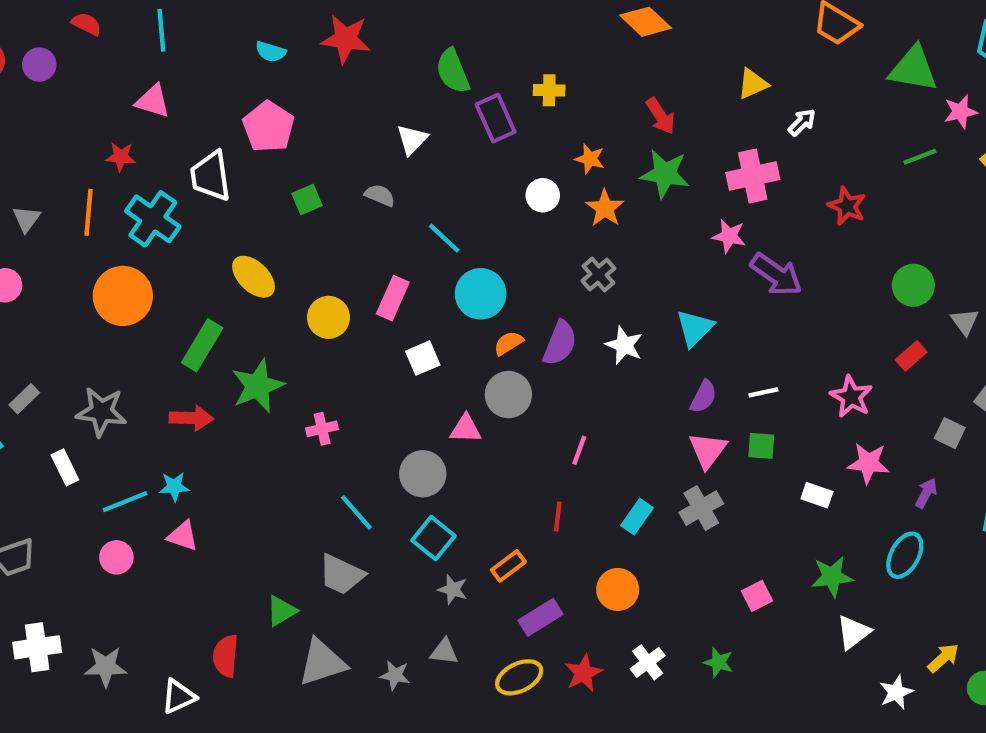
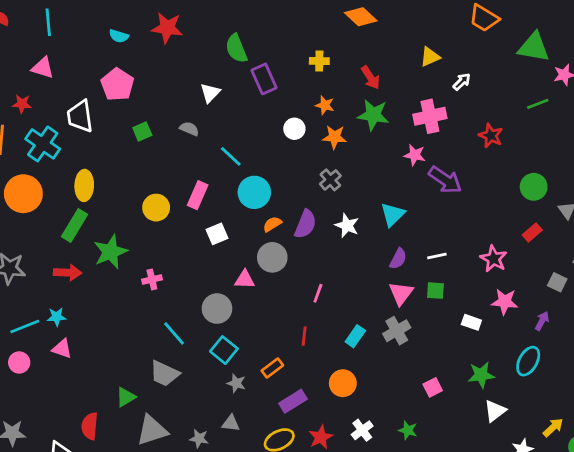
yellow cross: (549, 90) -> (319, 61), moved
orange star: (605, 208) -> (335, 137), turned -30
yellow ellipse: (254, 277) -> (84, 185), moved, turned 48

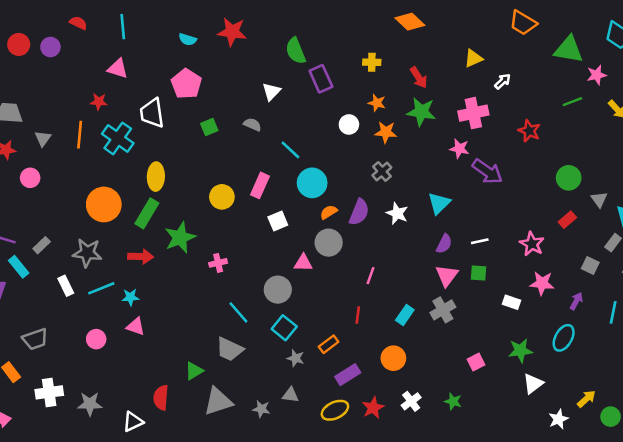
orange circle: (23, 194) -> (104, 204), moved
cyan line: (25, 327) -> (101, 288), moved

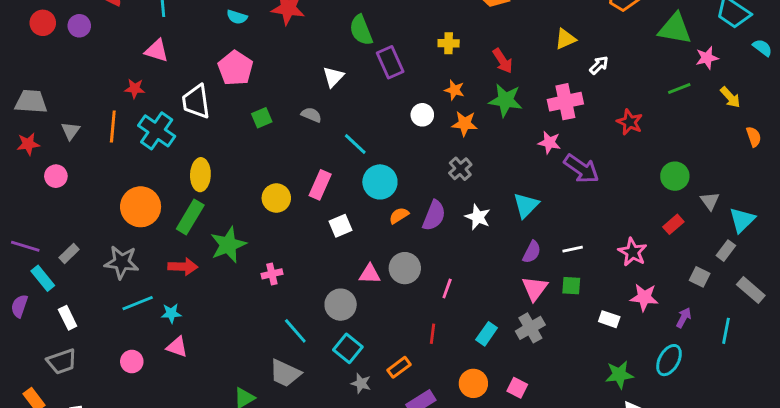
gray circle: (329, 243) -> (405, 268), moved
white rectangle: (66, 286) -> (68, 318), moved
pink square: (476, 362) -> (517, 388), moved, turned -36

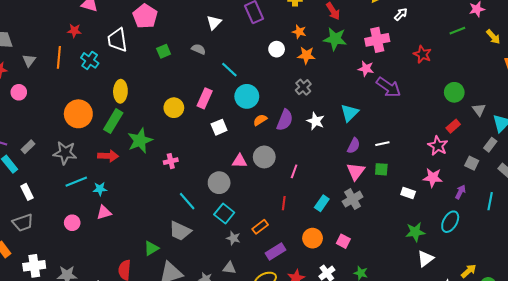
cyan cross: (157, 131) -> (90, 60), size x0.7
pink star: (633, 252) -> (438, 146), moved
pink triangle: (177, 347) -> (104, 212), turned -35

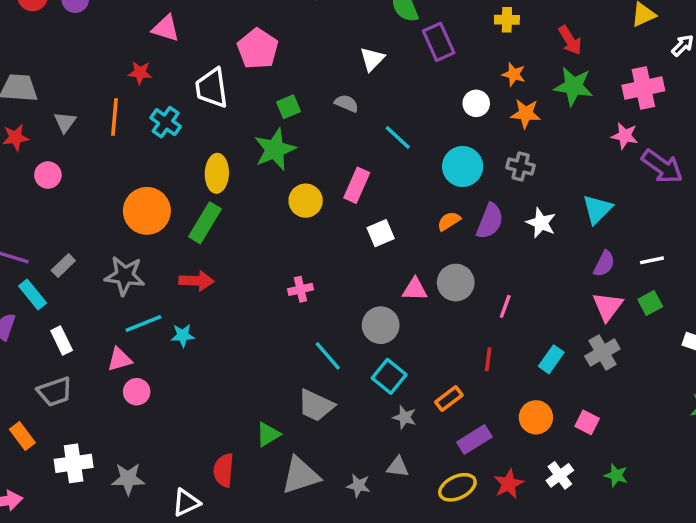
gray cross: (303, 87) -> (521, 166), turned -35
cyan circle: (247, 96) -> (463, 166), moved
green star: (140, 141) -> (275, 149), moved
green square: (381, 169) -> (650, 303), turned -32
pink triangle: (104, 212) -> (120, 359), moved

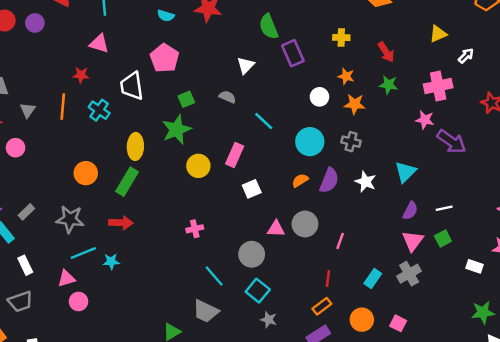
green star: (573, 86) -> (388, 85), size x0.7
orange circle: (147, 211) -> (86, 173), size x0.7
orange rectangle: (449, 399) -> (322, 306), moved

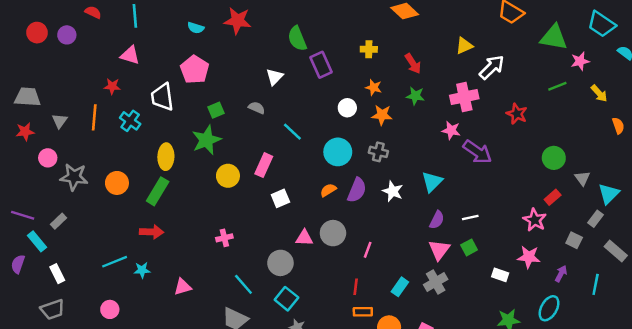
white arrow: (466, 56) -> (492, 67), size x1.6
gray star: (70, 219) -> (74, 177), moved
pink triangle: (66, 278) -> (183, 287), moved
orange rectangle: (322, 306) -> (363, 312), moved, turned 36

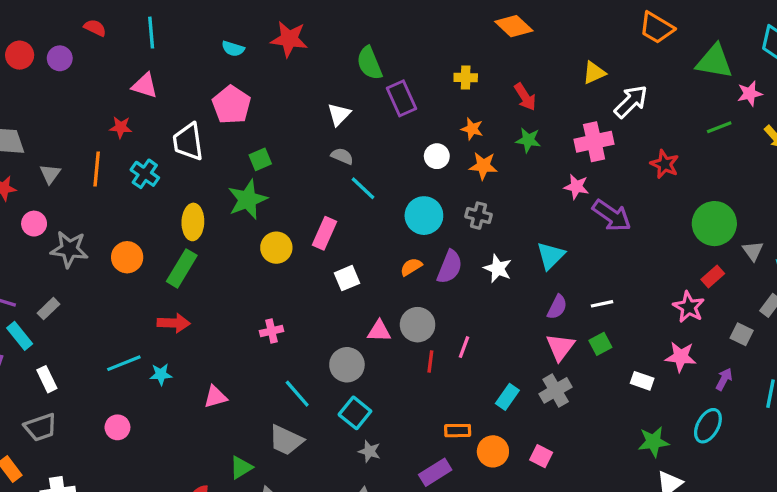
gray semicircle: (257, 108) -> (342, 156), moved
green circle: (554, 158) -> (714, 224), size x1.4
red line: (356, 287) -> (430, 362), moved

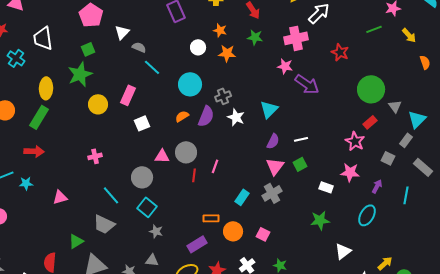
pink pentagon: (231, 105) -> (91, 15), moved
white triangle: (339, 114) -> (122, 32), moved
gray cross: (478, 216) -> (223, 96), moved, turned -35
green star: (653, 442) -> (320, 220), moved

